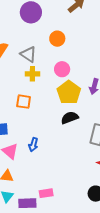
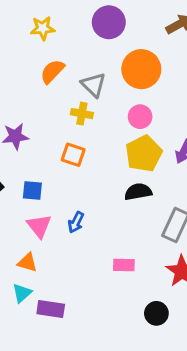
orange circle: (57, 39) -> (141, 69), size x1.6
yellow cross: (32, 74) -> (82, 114), moved
pink rectangle: (46, 193) -> (124, 265), moved

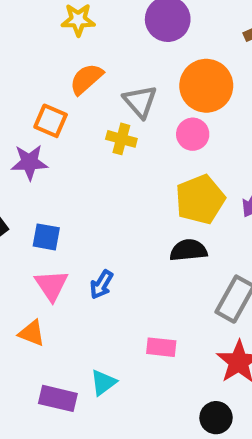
pink circle: (140, 117) -> (193, 134), moved
orange square: (73, 155) -> (51, 121), moved
cyan triangle: (22, 293) -> (103, 383), moved
black circle: (156, 313) -> (216, 418), moved

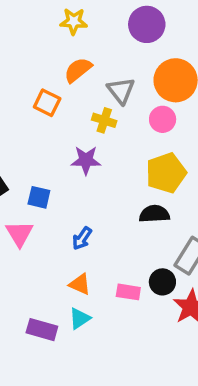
purple star: (29, 162) -> (86, 160), moved
pink triangle: (51, 285) -> (19, 234), moved
orange triangle: (32, 333) -> (80, 284), moved
black circle: (216, 418) -> (162, 282), moved

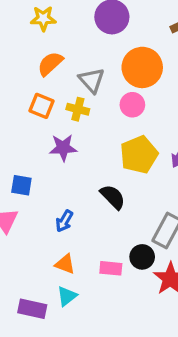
orange square: (47, 103) -> (42, 106), moved
black semicircle: (154, 214) -> (113, 197), moved, turned 52

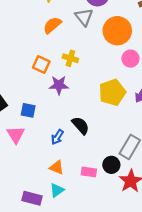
gray triangle: (92, 80) -> (84, 17), moved
pink circle: (132, 105) -> (130, 59), moved
orange square: (42, 106) -> (41, 64), moved
black semicircle: (113, 197) -> (80, 125), moved

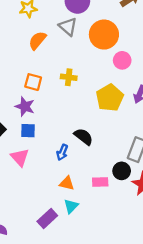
yellow cross: (70, 58) -> (69, 77), moved
purple star: (59, 85) -> (25, 107), moved, turned 30
purple rectangle: (32, 198) -> (47, 219), turned -48

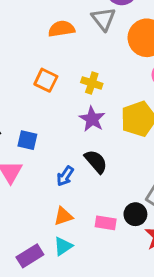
orange semicircle: (37, 40) -> (61, 29), turned 30
purple star: (25, 107) -> (92, 119), moved
orange triangle: (67, 183) -> (63, 216), turned -42

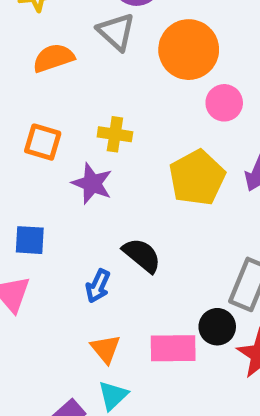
purple star: (92, 119) -> (92, 183), moved
orange triangle: (63, 216) -> (106, 349), turned -42
pink rectangle: (106, 223) -> (173, 348), size x1.4

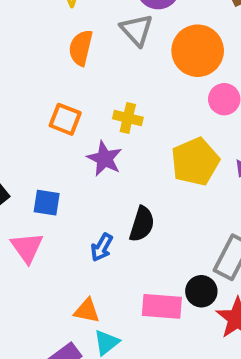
orange semicircle: (54, 58) -> (81, 48), turned -63
black semicircle: (142, 255) -> (142, 224), turned 63
orange triangle: (106, 349) -> (87, 311), moved, turned -44

